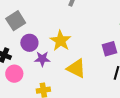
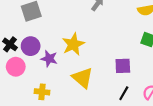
purple circle: (29, 43) -> (31, 46), moved

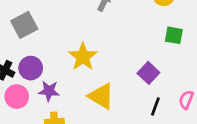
purple star: (49, 59) -> (49, 91), moved
purple square: (123, 66) -> (148, 73), turned -35

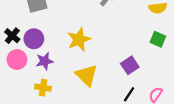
purple star: (49, 91) -> (45, 61), turned -30

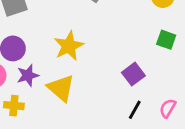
yellow triangle: (87, 75) -> (61, 88), moved
yellow cross: (43, 88) -> (14, 106), moved

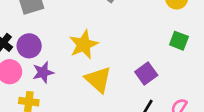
yellow triangle: (61, 88) -> (98, 80), moved

